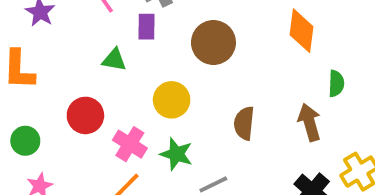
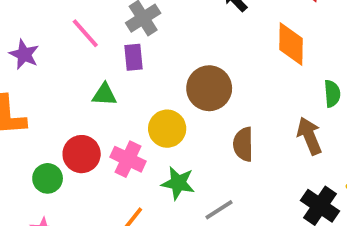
brown circle: (213, 43) -> (209, 88), moved
green circle: (25, 141) -> (48, 178), moved
pink cross: (130, 144) -> (128, 159), moved

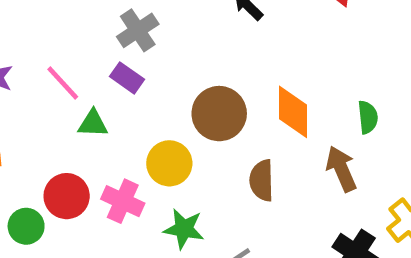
pink line: (85, 33) -> (63, 83), moved
orange diamond: (291, 44) -> (293, 112), moved
purple rectangle: (133, 57) -> (127, 78), turned -48

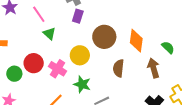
purple rectangle: (127, 78) -> (78, 16), moved, turned 64
green semicircle: (368, 117) -> (168, 47), turned -48
green triangle: (93, 124) -> (49, 34), turned 32

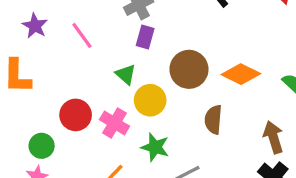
green triangle: (49, 34) -> (126, 74), moved
orange diamond: (136, 41) -> (241, 74), turned -70
brown arrow: (154, 68) -> (273, 137), moved
green circle: (14, 74) -> (42, 146), moved

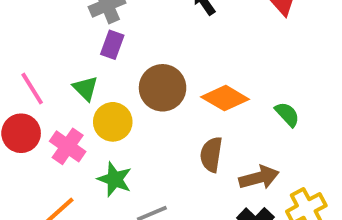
pink line: (82, 35) -> (32, 89), moved
brown semicircle: (213, 120) -> (211, 154), moved
brown arrow: (273, 137) -> (259, 178), turned 88

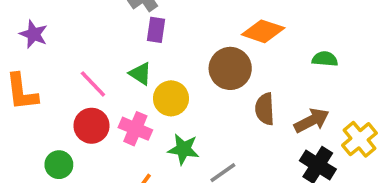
brown circle: (163, 88) -> (230, 68), moved
orange diamond: (225, 98) -> (263, 31), moved
green semicircle: (287, 114) -> (325, 59), turned -30

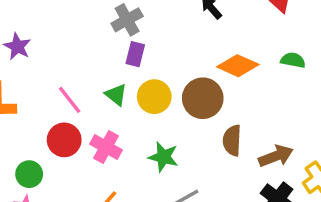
green semicircle: (325, 59) -> (293, 60), moved
yellow circle: (171, 98) -> (154, 97), moved
green star: (183, 149) -> (163, 157), moved

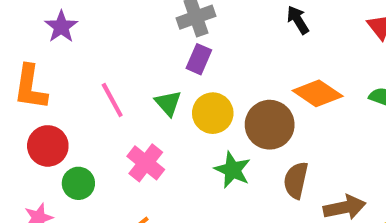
red circle: (64, 140) -> (48, 146), moved
green star: (163, 157) -> (232, 170), moved
green circle: (29, 174) -> (78, 183), moved

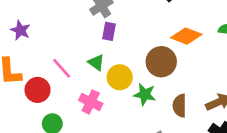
yellow circle: (213, 113) -> (120, 77), moved
red circle: (48, 146) -> (38, 90), moved
brown semicircle: (296, 180) -> (180, 106), moved

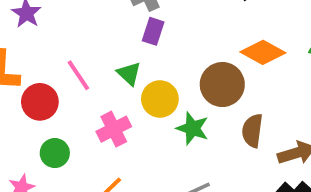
pink cross: (91, 102) -> (114, 129), turned 30
brown semicircle: (180, 106) -> (252, 131), moved

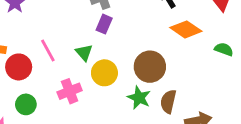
orange diamond: (263, 52) -> (186, 29), moved
green star: (192, 128) -> (139, 98), moved

